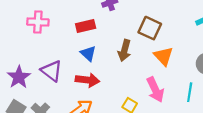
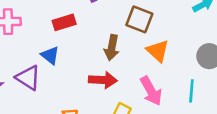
blue triangle: (88, 54) -> (50, 55), moved
red arrow: (87, 80) -> (103, 80), moved

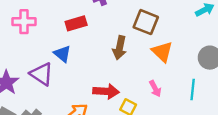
red arrow: (103, 80) -> (106, 91), moved
pink arrow: (151, 91) -> (155, 89), size x0.6

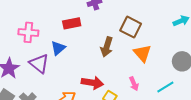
pink cross: (24, 22) -> (28, 32), moved
blue triangle: (62, 54) -> (58, 48), turned 35
cyan line: (193, 89) -> (165, 87), turned 48

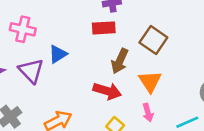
red rectangle: (72, 23) -> (104, 28), moved
orange triangle: (142, 53) -> (150, 81), moved
red arrow: (92, 83) -> (107, 91), moved

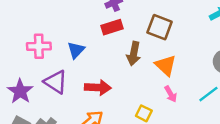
blue triangle: (58, 54) -> (76, 50), moved
red arrow: (107, 91) -> (98, 87), moved

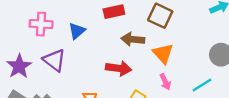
brown arrow: (134, 54) -> (133, 39), turned 80
red arrow: (98, 87) -> (119, 68), moved

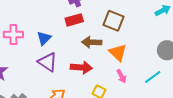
purple triangle: (54, 60) -> (48, 62), moved

